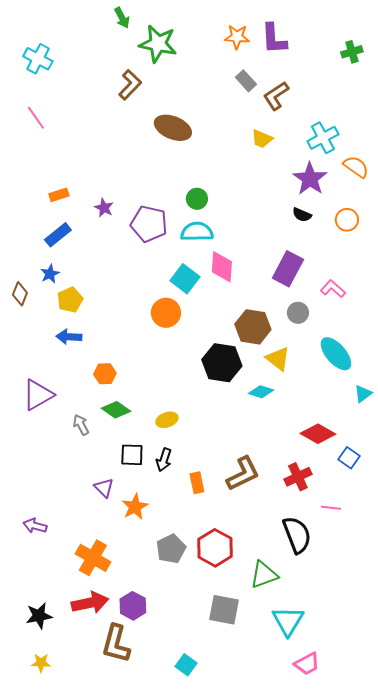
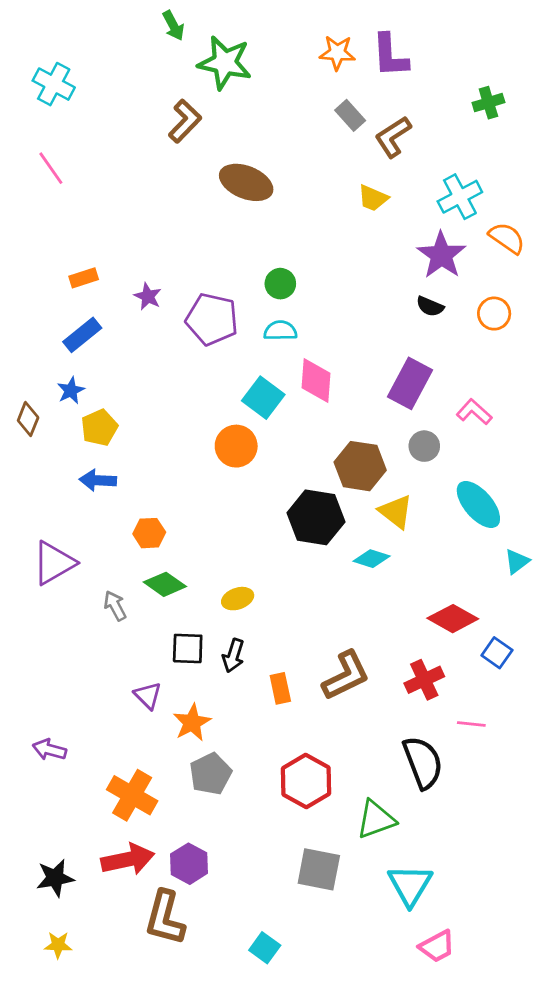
green cross: (352, 52) -> (488, 103), moved
cyan semicircle: (197, 232) -> (280, 331), size x0.7
gray pentagon: (171, 549) -> (210, 774), moved

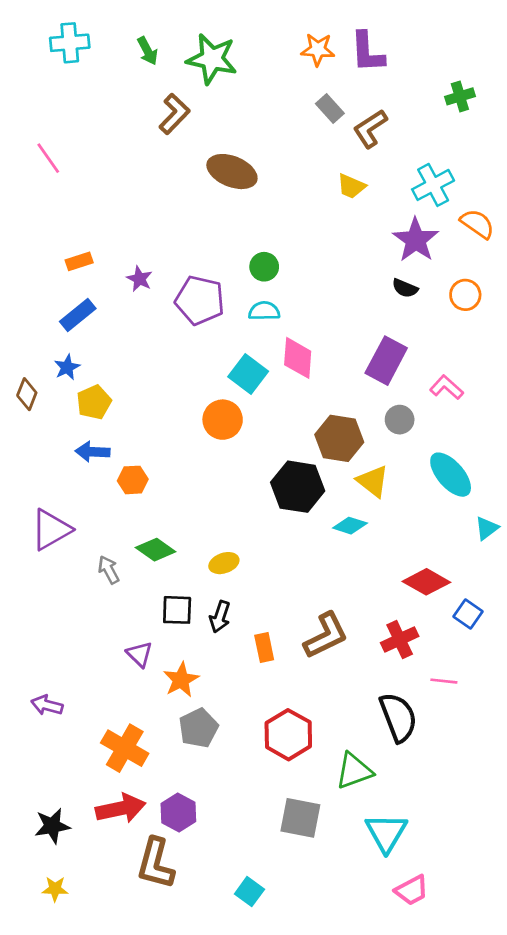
green arrow: (173, 26) -> (148, 51), moved
cyan cross: (54, 84) -> (70, 43), moved, turned -33
orange hexagon: (149, 533) -> (133, 480), moved

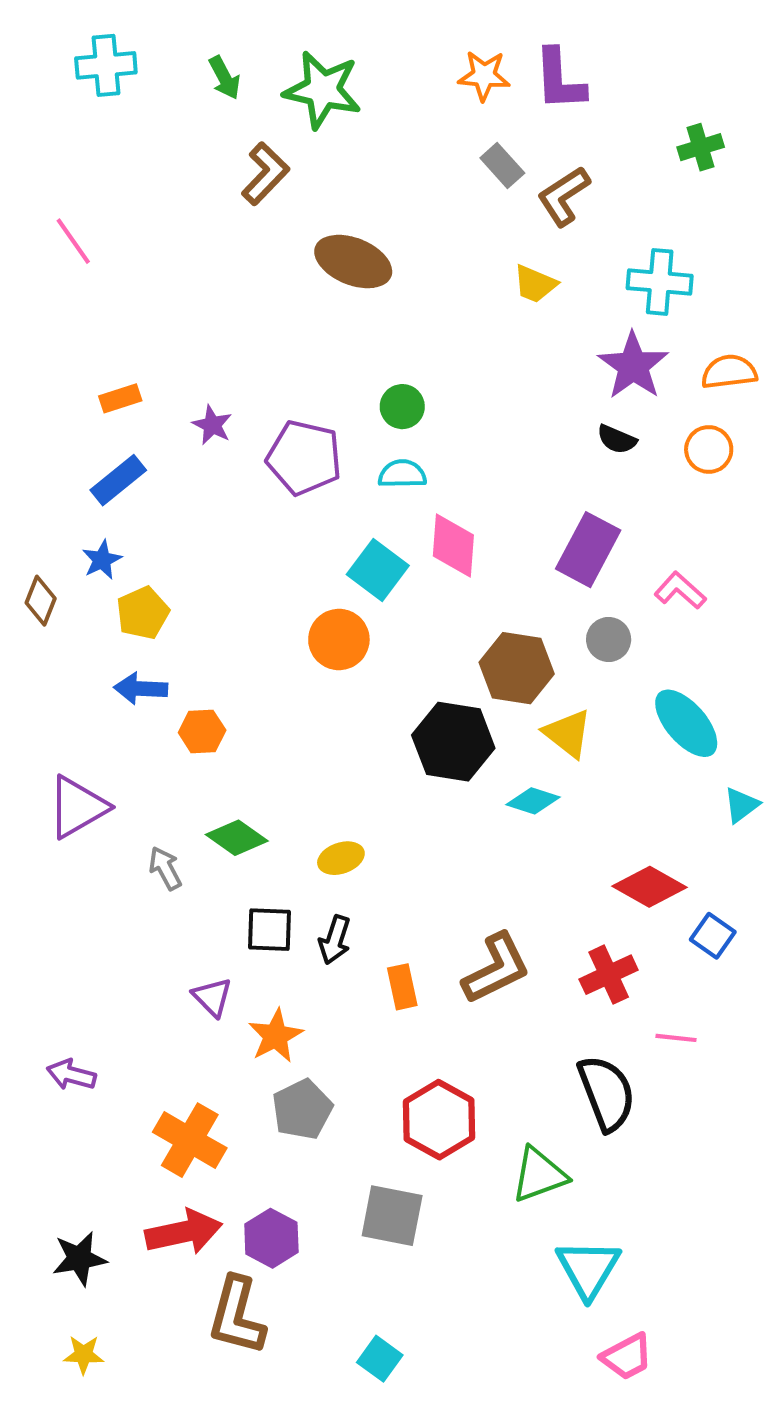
cyan cross: (433, 185) -> (660, 282), turned 33
orange semicircle: (477, 224) -> (729, 372), moved, turned -42
gray square: (300, 818) -> (392, 1216), moved

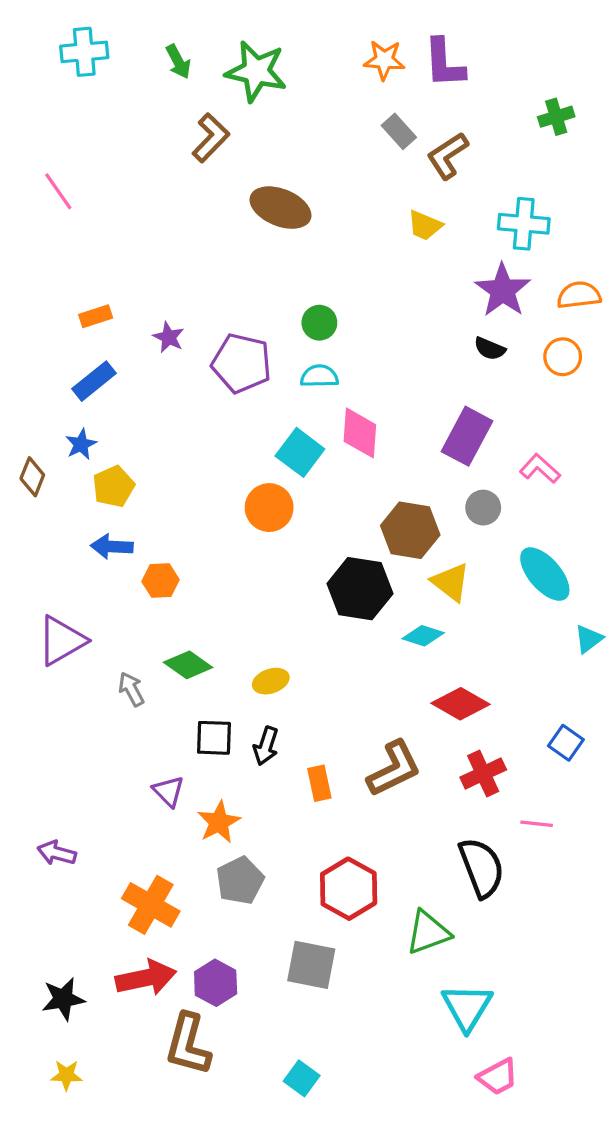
red diamond: (649, 887) -> (460, 704), moved

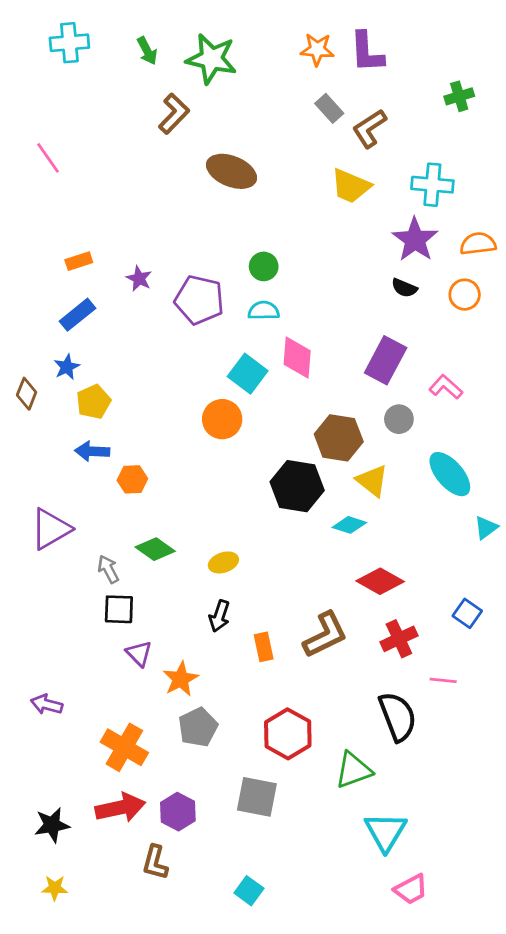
yellow trapezoid: (425, 225) -> (351, 186), size x1.4
black square: (214, 738) -> (119, 609), moved
brown L-shape: (188, 1044) -> (155, 863), size x0.7

